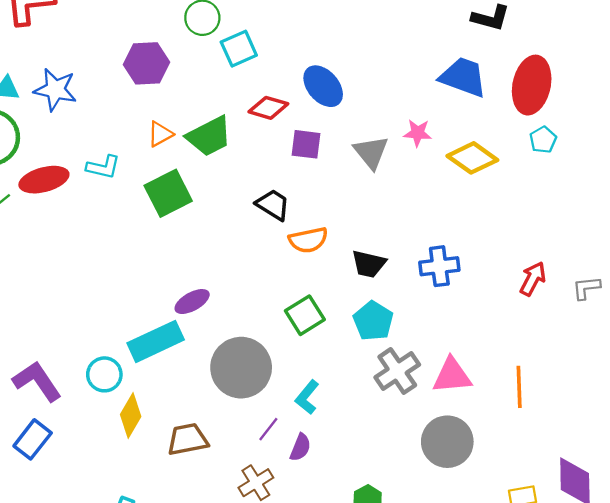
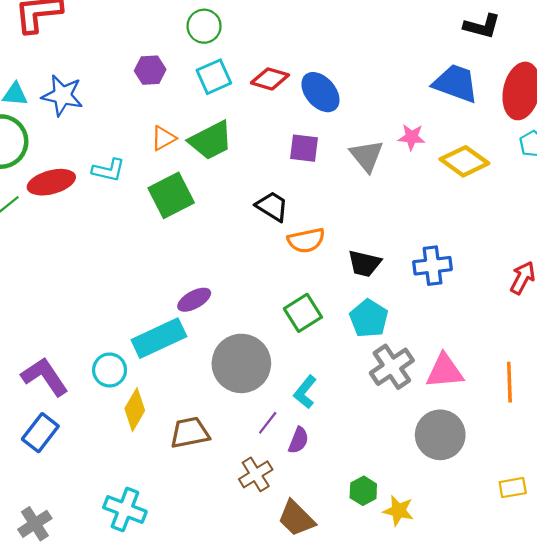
cyan square: (239, 49) -> (214, 77), moved
purple hexagon: (147, 63) -> (150, 70), size x0.7
red diamond: (268, 108) -> (270, 79), moved

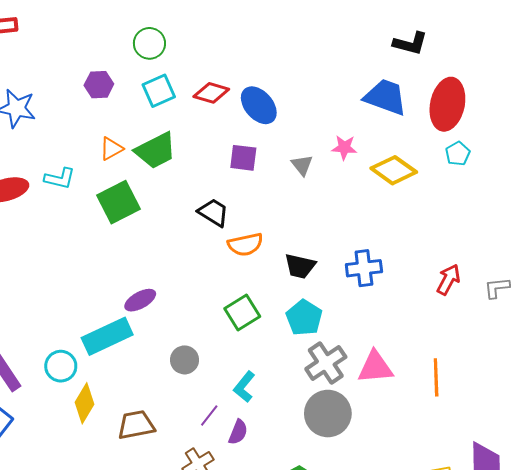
gray triangle: (367, 156) -> (302, 165), size x0.7
gray circle: (241, 363) -> (185, 360), size x0.5
gray circle: (440, 435) -> (328, 414), moved

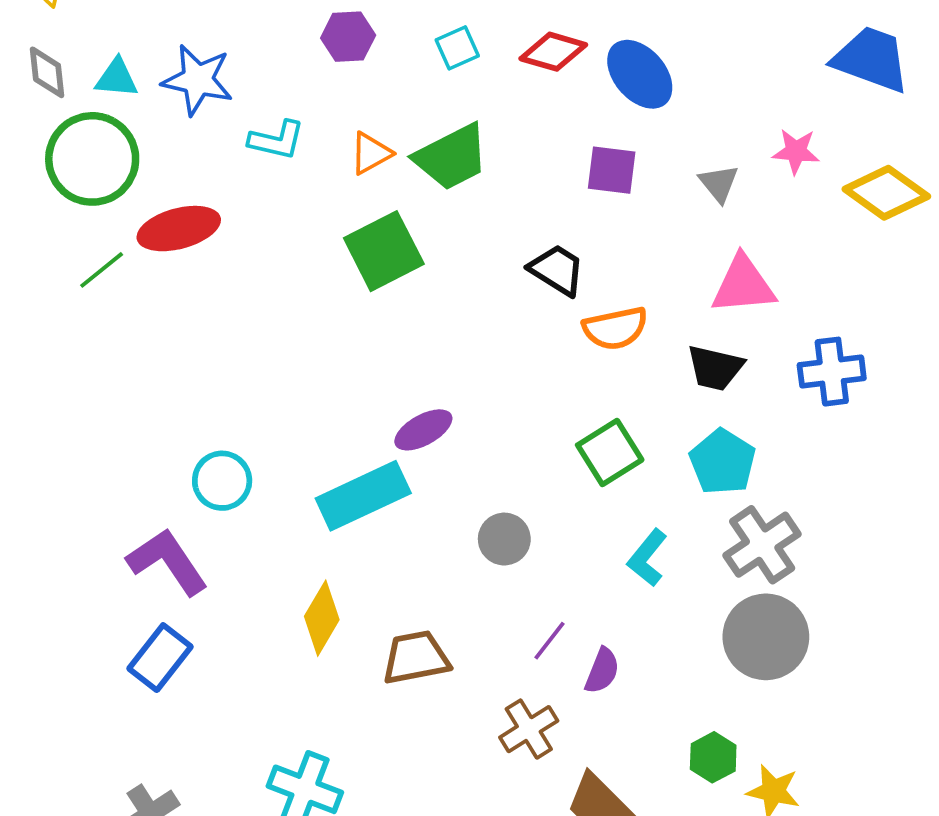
cyan square: (159, 91) -> (457, 48), size x0.7
cyan L-shape: (60, 178) -> (277, 140), moved
cyan circle: (61, 366) -> (222, 481), moved
pink triangle: (375, 367) -> (743, 285), moved
cyan L-shape: (244, 387) -> (647, 558), moved

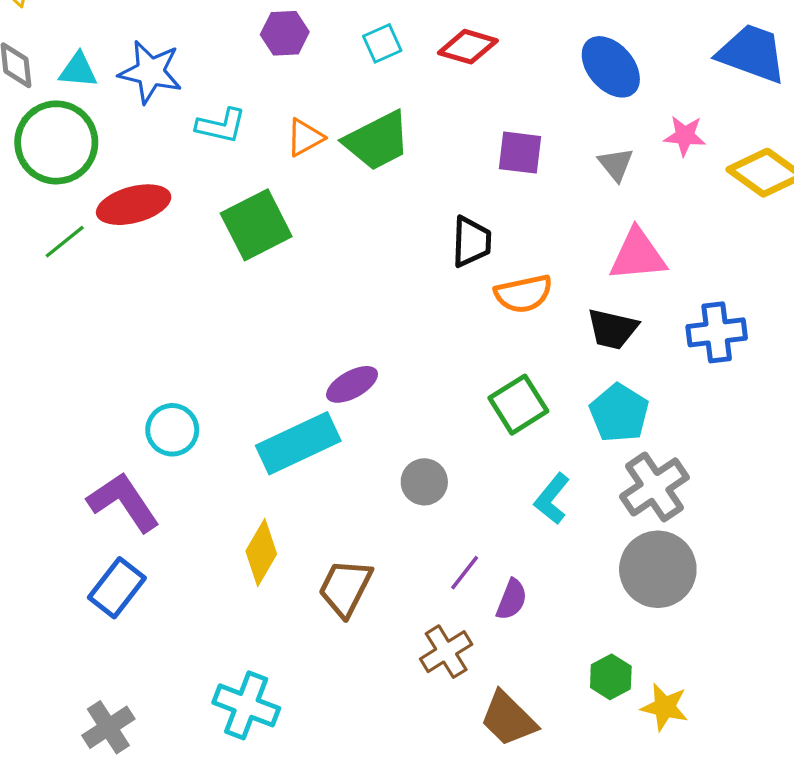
blue ellipse: (640, 74) -> (611, 67), moved
green square: (384, 251) -> (256, 225), moved
black trapezoid: (557, 270) -> (471, 242), turned 60
brown trapezoid: (416, 658) -> (345, 588), turned -52

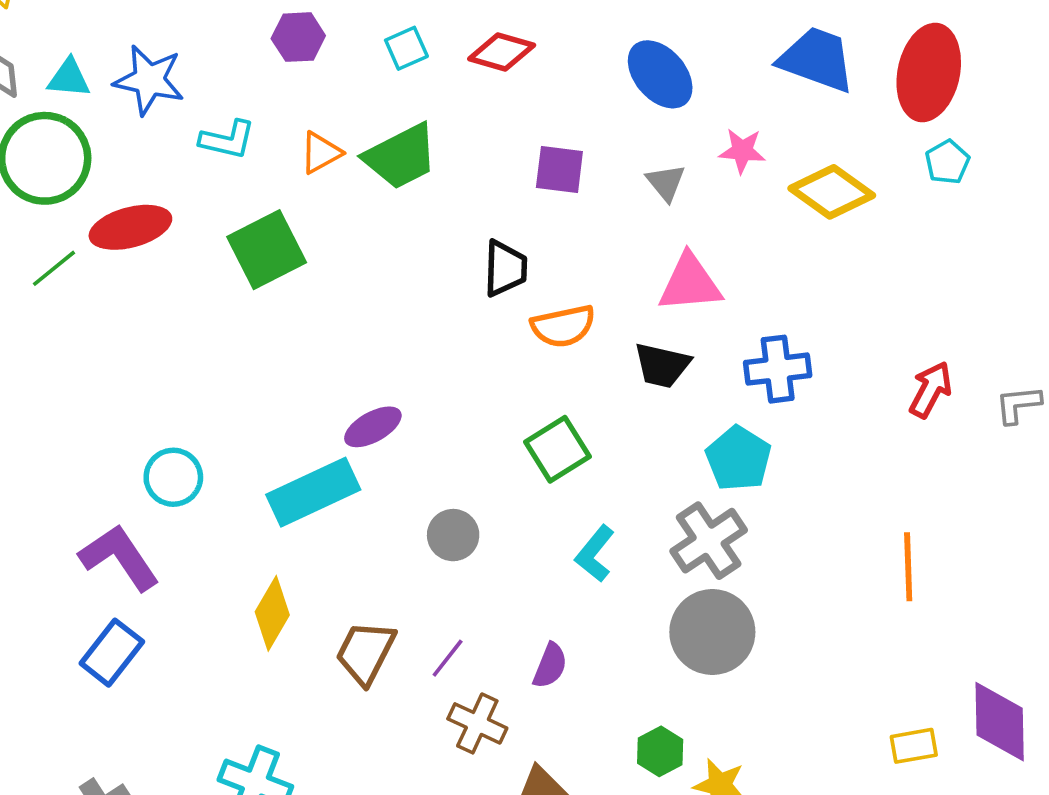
cyan pentagon: (619, 413) -> (738, 459), moved
purple line: (465, 573) -> (448, 658), moved
brown cross: (446, 652) -> (477, 723), turned -33

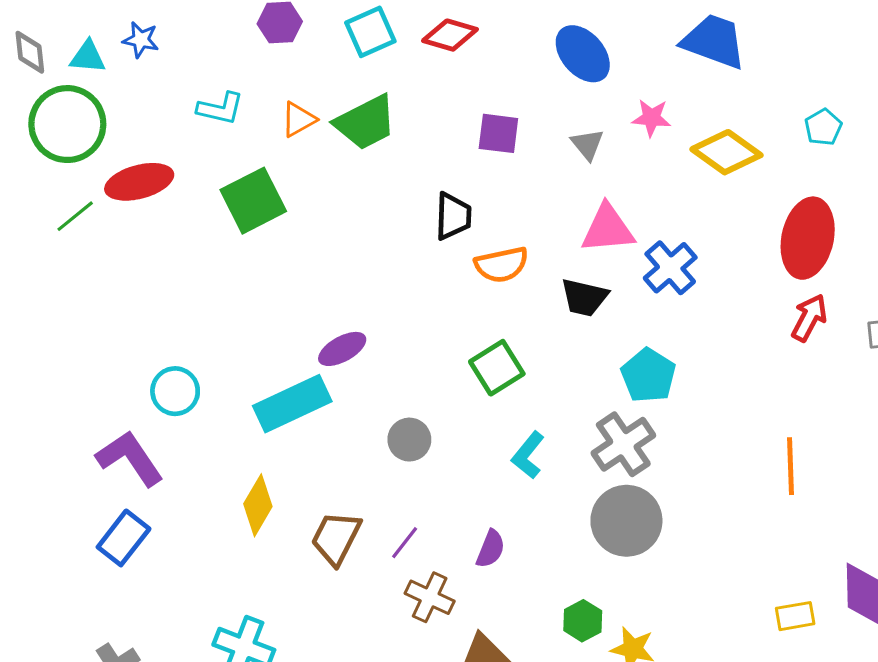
cyan square: (406, 48) -> (370, 32), size x1.4
red ellipse: (929, 73) -> (808, 238), moved
blue star: (149, 80) -> (141, 40), moved, size x0.6
blue cross: (778, 369) -> (670, 268), moved, turned -34

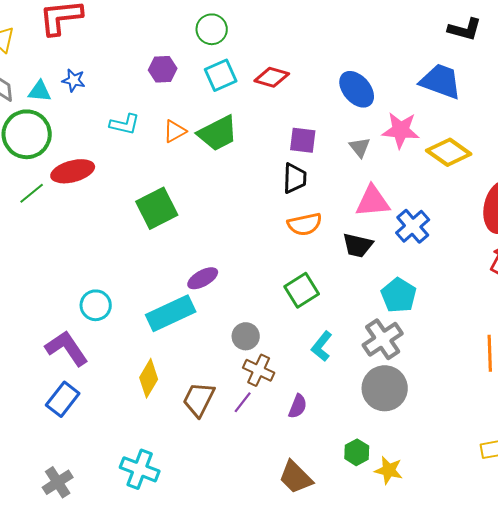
pink star: (651, 118) -> (401, 130), size x1.5
green square: (253, 201) -> (157, 208), moved
black trapezoid: (453, 216) -> (295, 178), moved
brown cross: (430, 597) -> (259, 370), moved

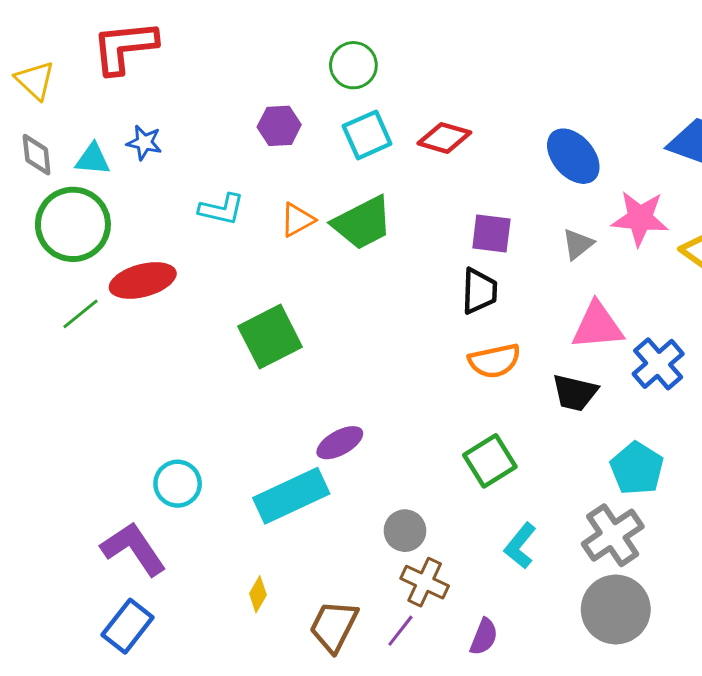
gray triangle: (360, 147) -> (578, 244), turned 30
yellow diamond: (149, 378) -> (258, 594), size x0.6

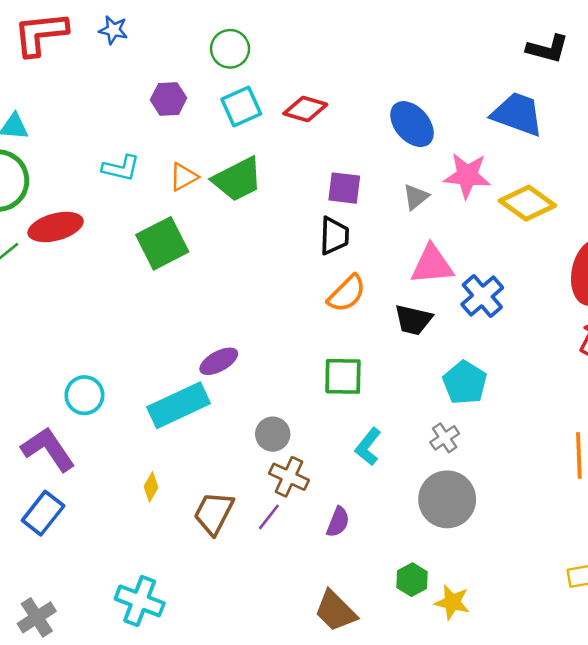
blue star: (144, 143) -> (113, 30), moved
green square: (270, 337) -> (162, 243), moved
orange semicircle: (494, 361) -> (347, 294), turned -33
green square: (490, 461) -> (343, 376), turned 33
gray cross: (613, 535) -> (445, 438), size x0.6

